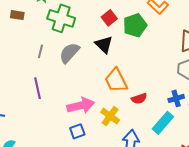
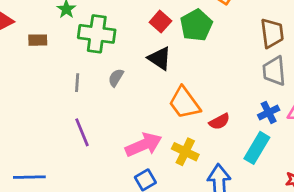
gray semicircle: (69, 53) -> (116, 78), size x0.6

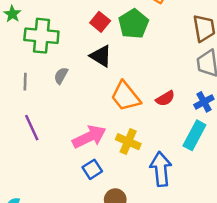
red semicircle: (219, 121) -> (165, 98), moved

